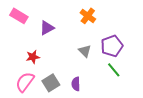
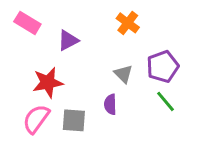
red star: (33, 57) -> (48, 83), size x1.5
gray square: (51, 83) -> (74, 120), turned 36
purple semicircle: (76, 84) -> (110, 104), moved

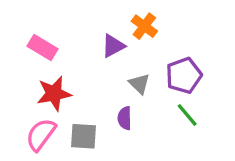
pink rectangle: (27, 23) -> (42, 47), moved
purple triangle: (68, 40) -> (113, 46), moved

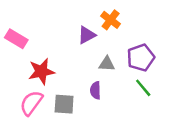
pink rectangle: (42, 47) -> (16, 39), moved
gray triangle: (139, 84) -> (107, 64), turned -42

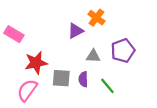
green line: (143, 88) -> (107, 86), moved
gray square: (64, 104) -> (61, 78), moved

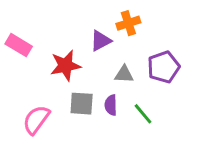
orange cross: (96, 18) -> (128, 23), turned 35
red star: (36, 63) -> (65, 66), moved

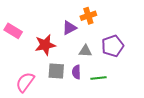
green line: (143, 114) -> (98, 78), turned -56

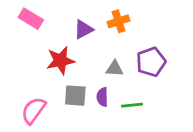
purple triangle: (69, 28) -> (83, 29), moved
pink rectangle: (13, 31) -> (31, 19), moved

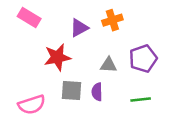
green line: (132, 105) -> (141, 100), moved
pink semicircle: (33, 110) -> (32, 105), turned -144

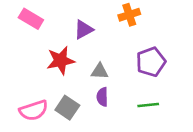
orange cross: (112, 20) -> (129, 15), moved
gray triangle: (109, 65) -> (100, 71), moved
gray square: (71, 91) -> (67, 108), moved, turned 30

